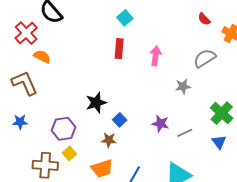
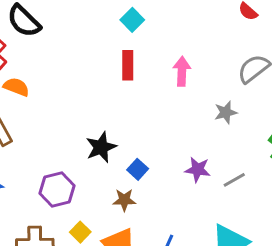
yellow square: (69, 153) -> (80, 232), moved

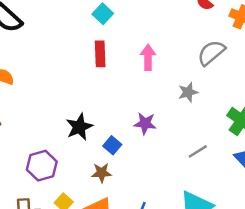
purple star: (198, 170) -> (145, 123), moved

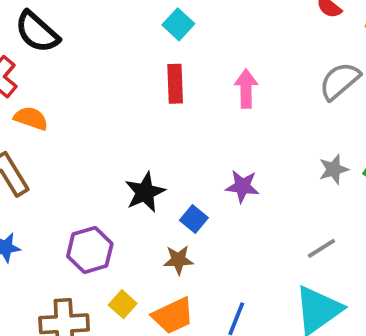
gray star: (188, 92) -> (334, 169), moved
gray line: (198, 151) -> (321, 248), moved

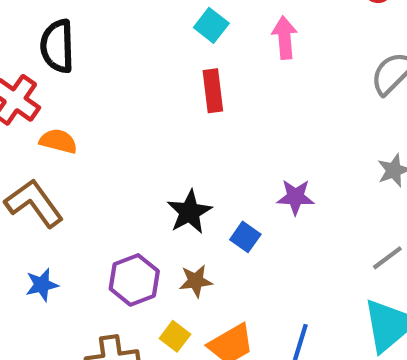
black semicircle: (37, 32) -> (57, 46), turned 51
pink arrow: (246, 89) -> (285, 38), moved
brown star: (178, 260) -> (196, 281), moved

